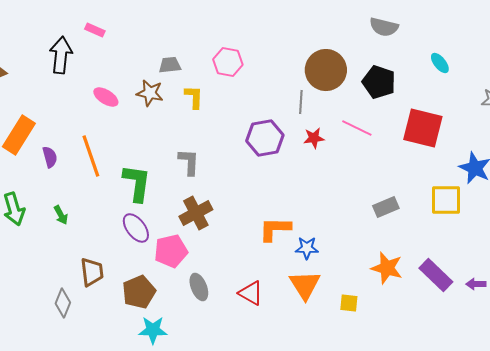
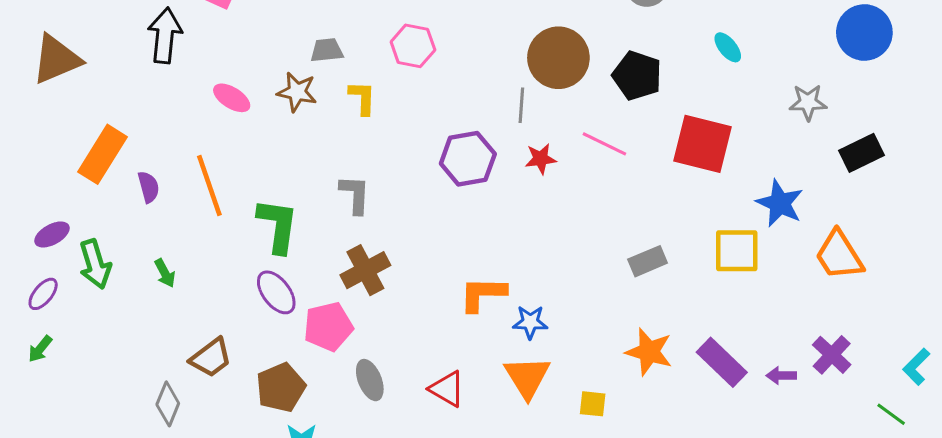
brown trapezoid: (92, 272) -> (211, 358), turned 60

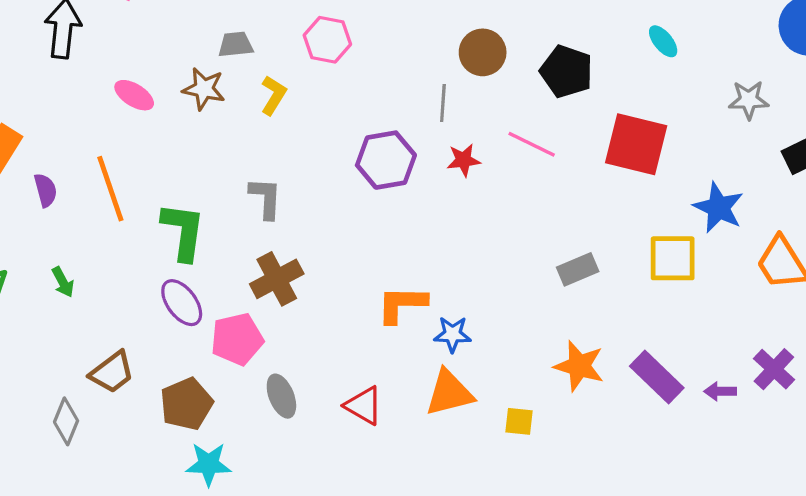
brown circle: (558, 58) -> (483, 52), size x0.7
yellow L-shape: (362, 98) -> (274, 95), turned 30
orange triangle: (527, 377) -> (449, 393), turned 48

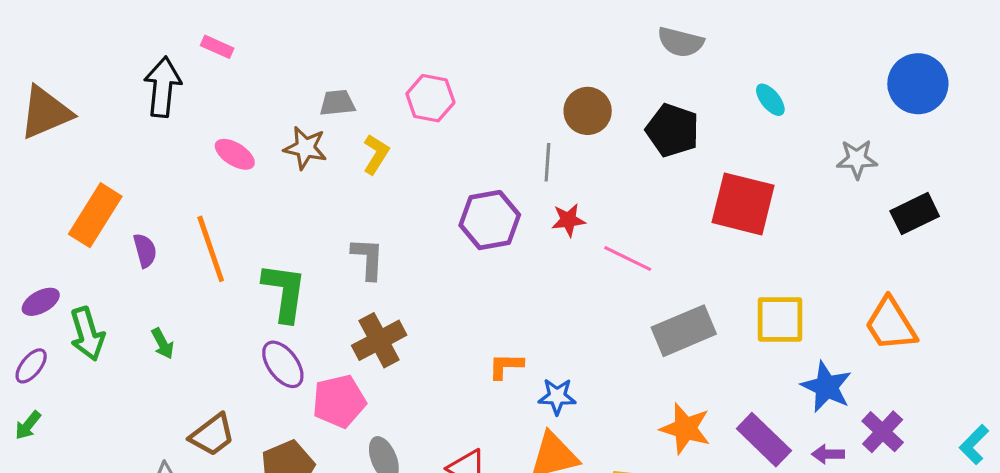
pink line: (532, 144) -> (628, 259), moved
blue star: (719, 208) -> (826, 387), moved
gray rectangle: (578, 269) -> (684, 331), size x1.5
orange L-shape: (402, 304) -> (506, 366), size x0.7

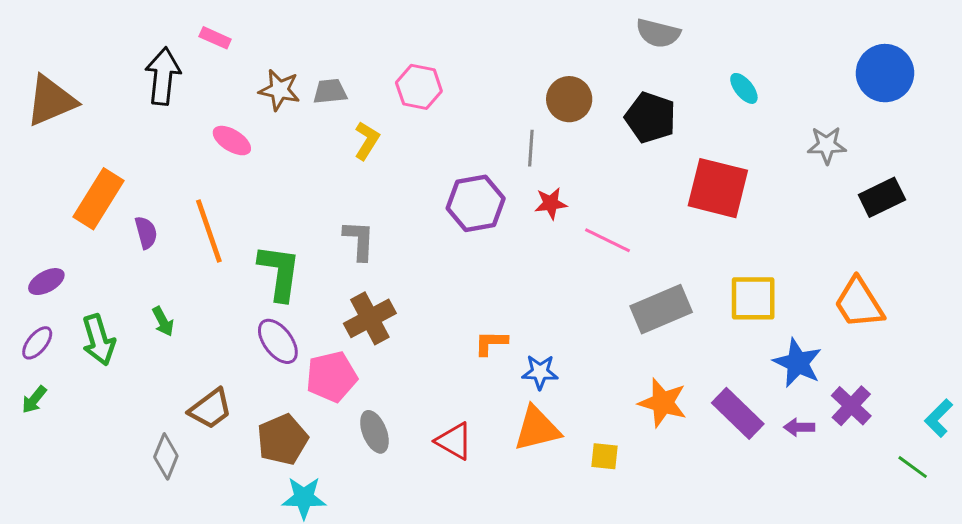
brown star: (305, 148) -> (279, 90), moved
green arrow: (87, 334) -> (99, 340), moved

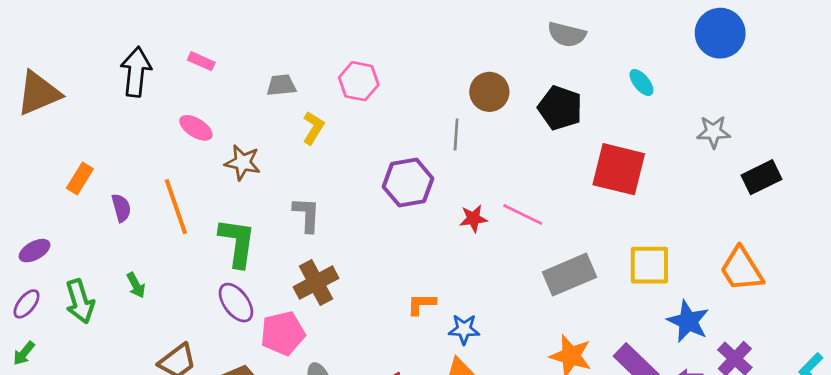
pink rectangle: (215, 38) -> (201, 61), moved
blue circle: (885, 73) -> (720, 33), moved
brown star: (279, 90) -> (243, 163), moved
orange rectangle: (99, 199) -> (80, 179), size x0.6
red star: (551, 203) -> (473, 219), moved

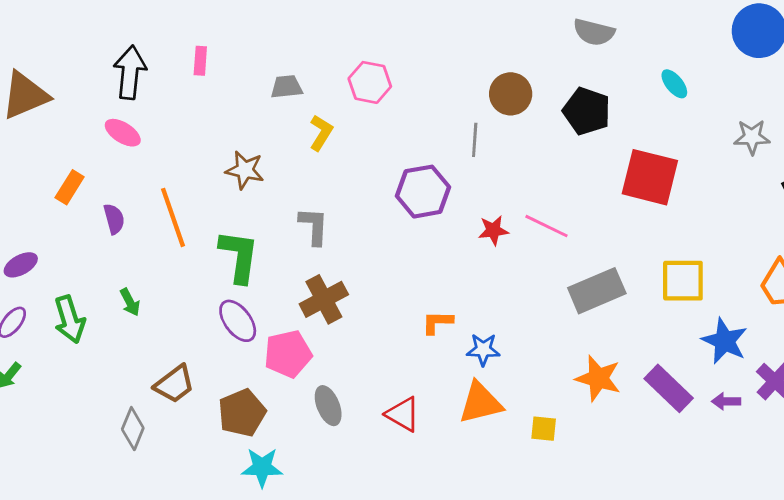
pink rectangle: (201, 61) -> (200, 61), turned 70
pink ellipse: (196, 128) -> (123, 133), moved

